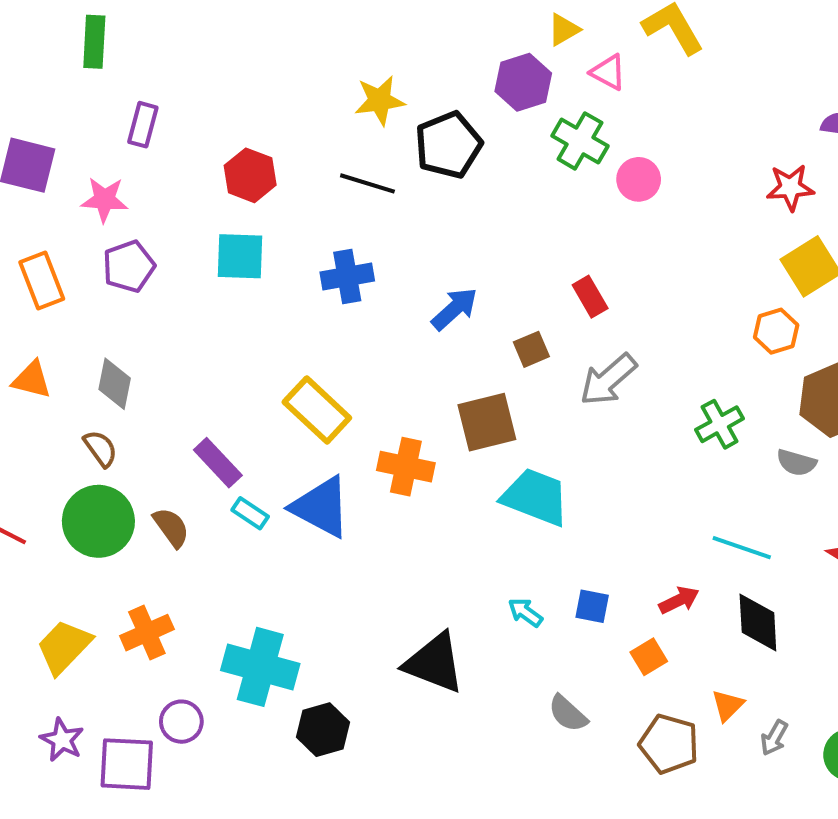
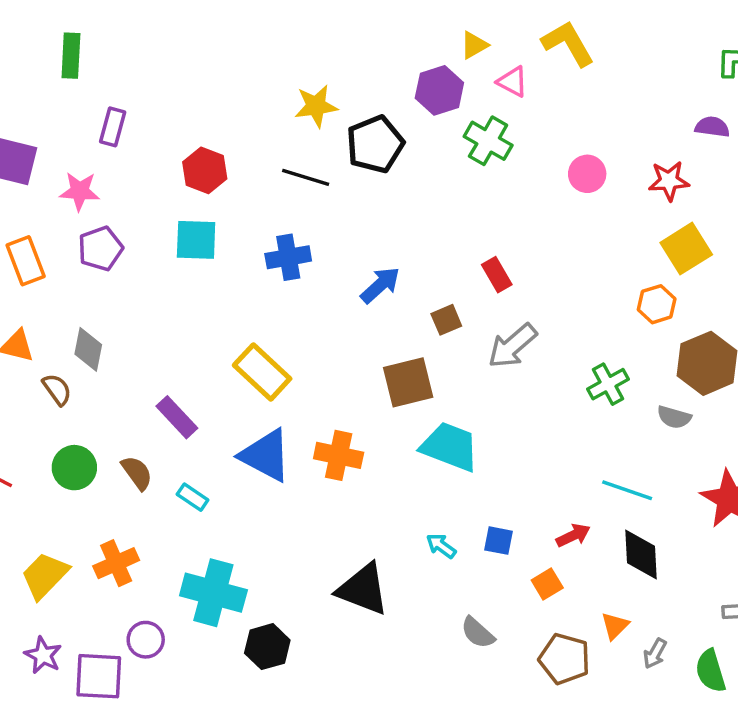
pink circle: (639, 179) -> (587, 174), moved
brown semicircle: (100, 448) -> (57, 389), moved
orange cross: (406, 467) -> (339, 455), moved
cyan rectangle: (250, 513) -> (193, 497), moved
green circle: (98, 521) -> (74, 468), size x0.7

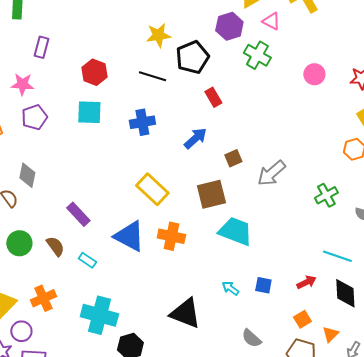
red rectangle: (497, 275) -> (213, 97), moved
yellow rectangle: (262, 372) -> (152, 189), moved
orange square: (547, 584) -> (302, 319), moved
purple circle: (146, 640) -> (21, 331), moved

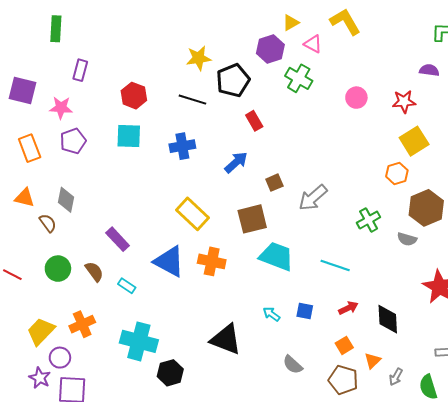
cyan line: (337, 256) -> (335, 266), moved

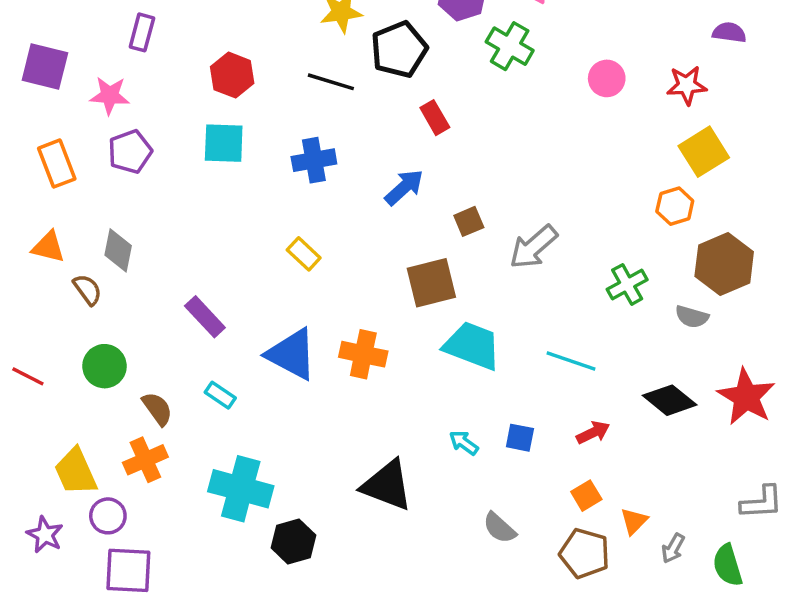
yellow rectangle: (192, 214) -> (304, 254), moved, size x0.6
brown semicircle: (94, 272) -> (157, 409), moved
black diamond: (388, 319) -> (670, 400), moved, turned -48
yellow trapezoid: (41, 331) -> (76, 472), turned -68
purple star: (40, 378) -> (45, 535), moved

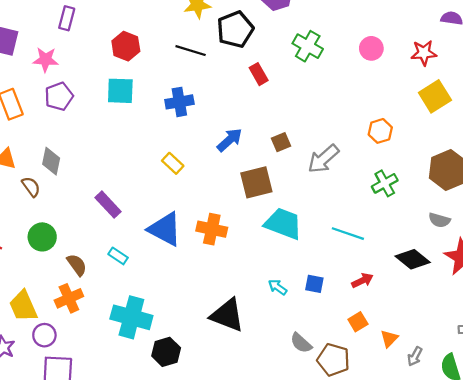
green cross: (510, 46) -> (308, 46), moved
blue arrow: (404, 187) -> (230, 140), moved
orange hexagon: (675, 206) -> (380, 131), moved
gray semicircle: (692, 317) -> (439, 220), moved
brown pentagon: (585, 553) -> (333, 360), moved

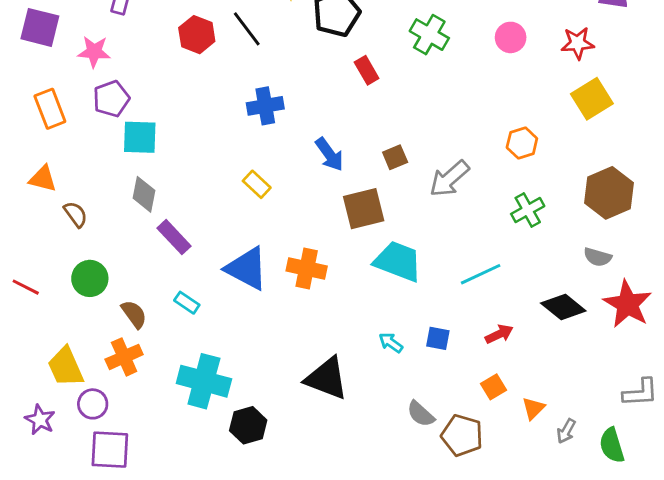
black line: (191, 51) -> (247, 29), moved, turned 36
cyan square: (120, 91) -> (140, 137), moved
blue arrow: (230, 140) -> (329, 154), turned 96
gray diamond: (51, 161) -> (144, 194), moved
cyan line: (348, 234) -> (481, 274), turned -44

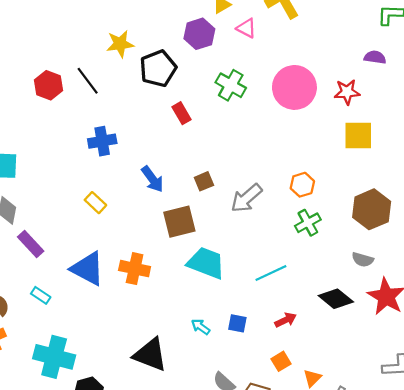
pink circle: (511, 37) -> (294, 87), size x1.8
yellow square: (592, 99) -> (358, 136), turned 32
orange hexagon: (522, 143) -> (302, 185), moved

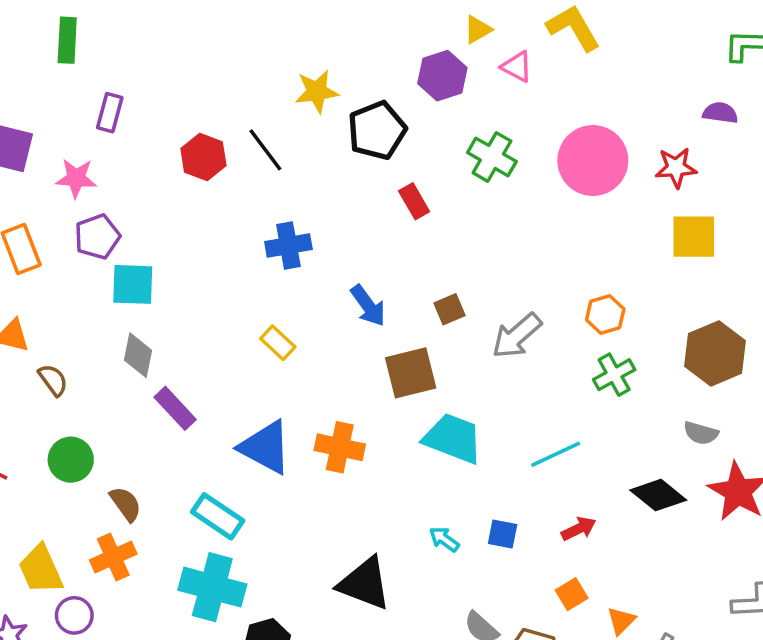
cyan rectangle: (41, 295) -> (218, 516), moved, size x1.6

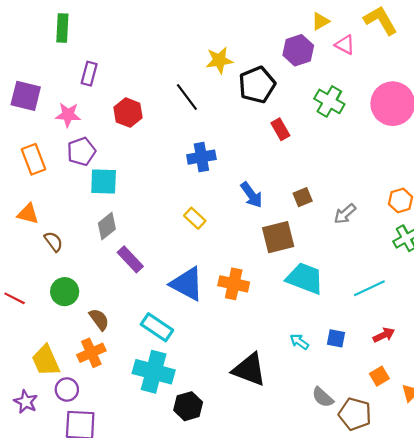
red hexagon: (203, 157) -> (128, 113), moved
gray arrow: (517, 336) -> (345, 214), size x0.7
gray diamond: (138, 355) -> (107, 226), turned 40

